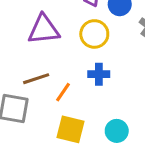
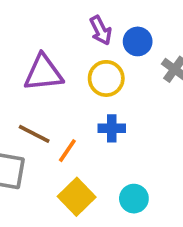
brown line: (36, 79) -> (34, 134), turned 45
yellow square: (70, 129) -> (77, 197), turned 32

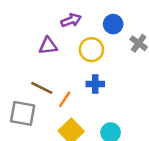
purple arrow: (101, 30) -> (71, 20), moved, turned -84
purple triangle: (43, 73) -> (48, 46), size x0.7

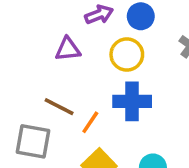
blue circle: (113, 24) -> (141, 16), moved
blue cross: (95, 84) -> (132, 101), size x1.5

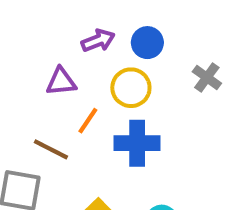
orange line: (90, 122) -> (88, 121), moved

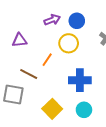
purple triangle: (61, 82) -> (19, 40), moved
blue cross: (137, 143) -> (80, 80), moved

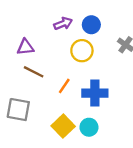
orange line: (47, 60) -> (64, 86), moved
brown line: (29, 74) -> (34, 72), moved
cyan circle: (84, 110) -> (89, 127), moved

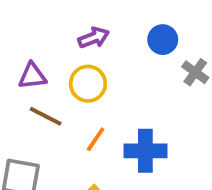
blue circle: (91, 25) -> (163, 40), moved
yellow circle: (82, 51) -> (88, 84), moved

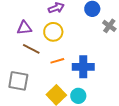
orange line: (96, 139) -> (57, 61), turned 40

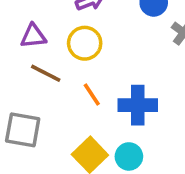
orange line: (57, 61) -> (92, 95), turned 72

